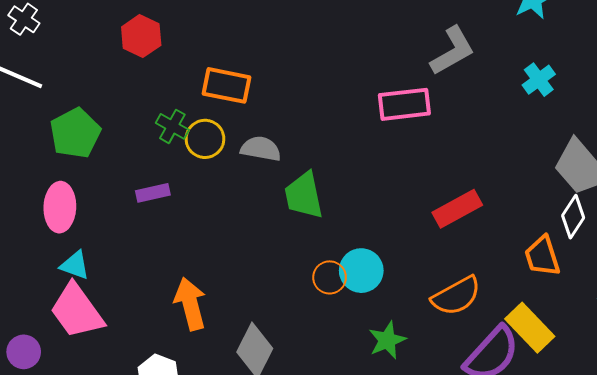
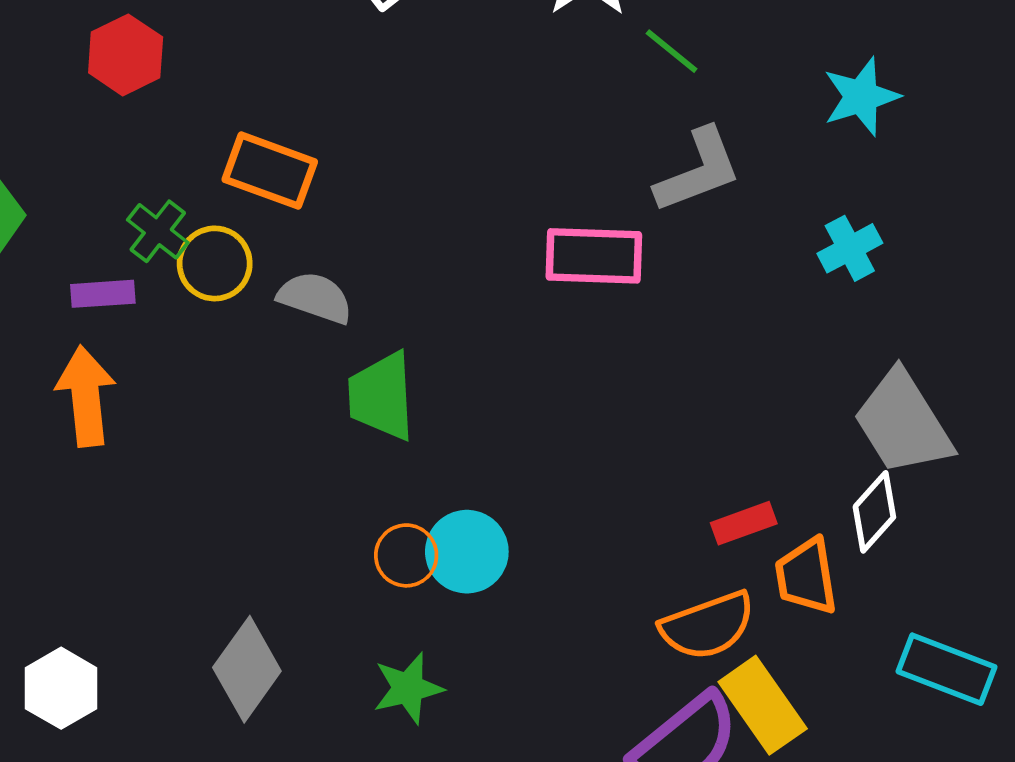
purple rectangle: (153, 193) -> (103, 294), moved
red rectangle: (457, 209) -> (744, 523), moved, size x0.7
orange semicircle: (456, 296) -> (708, 626), moved
orange arrow: (190, 304) -> (86, 396), moved
green star: (387, 340) -> (408, 688), moved

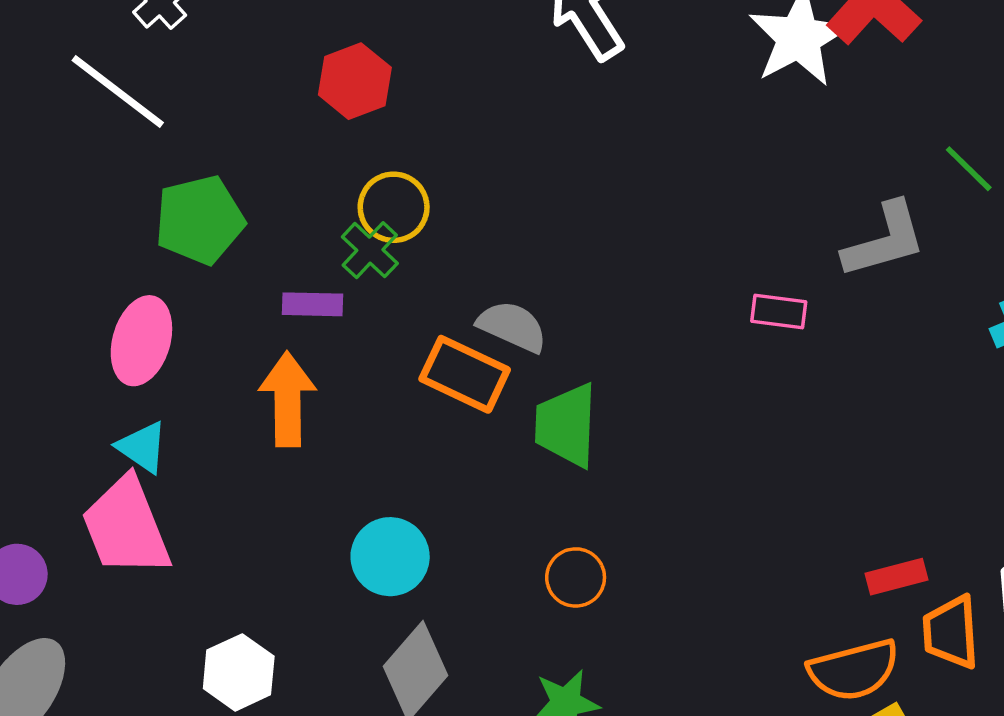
green line: (672, 51) -> (969, 169), moved
orange rectangle: (270, 171) -> (465, 374), moved
pink rectangle: (594, 256) -> (779, 311), size x0.6
yellow circle: (215, 263) -> (394, 207), moved
cyan circle: (467, 552) -> (390, 557), moved

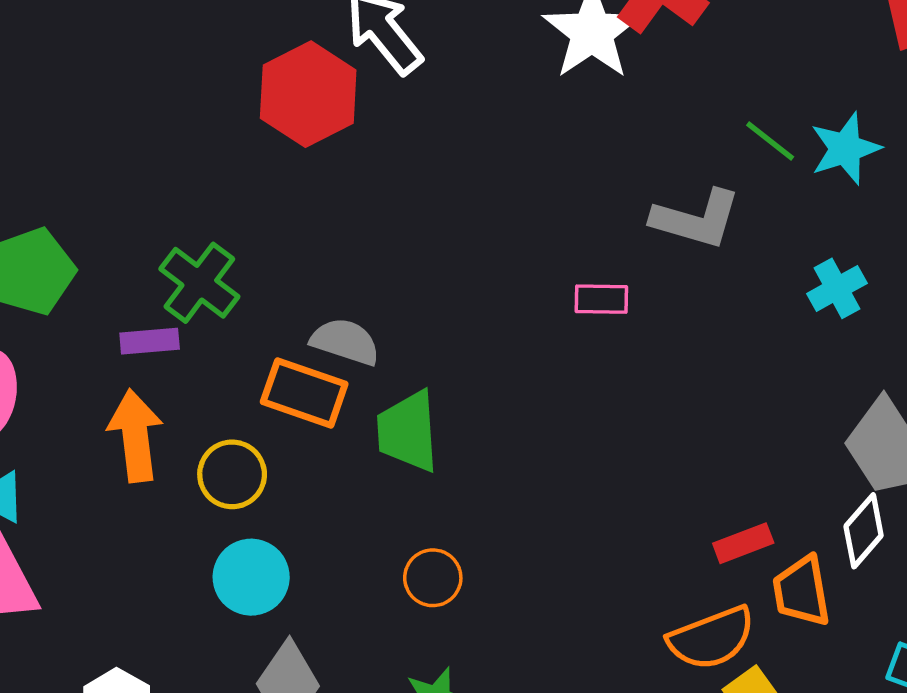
red hexagon: (355, 81) -> (308, 94), moved, size x1.4
yellow circle: (394, 207) -> (232, 474), moved
gray L-shape: (885, 240) -> (696, 219), turned 38
green cross: (370, 250) -> (199, 283), size x1.4

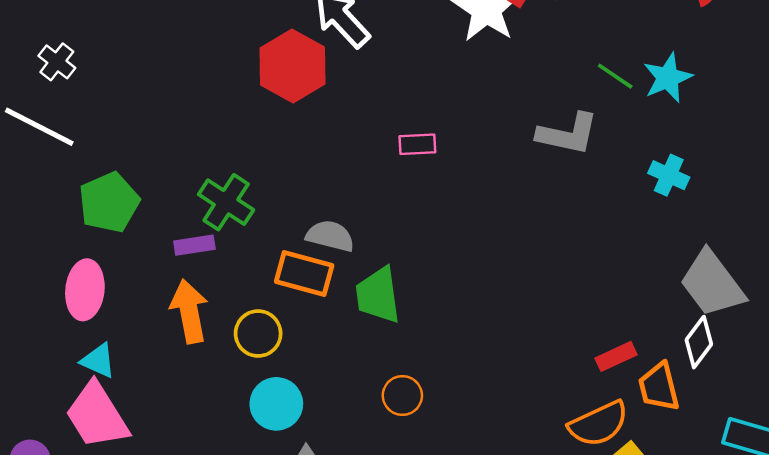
cyan cross: (837, 288) -> (669, 175), turned -33
pink rectangle: (601, 299) -> (417, 144), moved

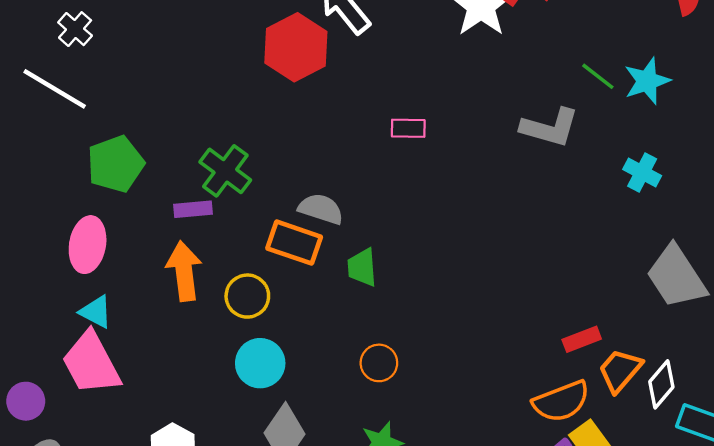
green trapezoid: (378, 295) -> (362, 267), size x0.7
white diamond: (699, 342) -> (661, 384), moved
orange trapezoid: (659, 387) -> (620, 370), turned 51

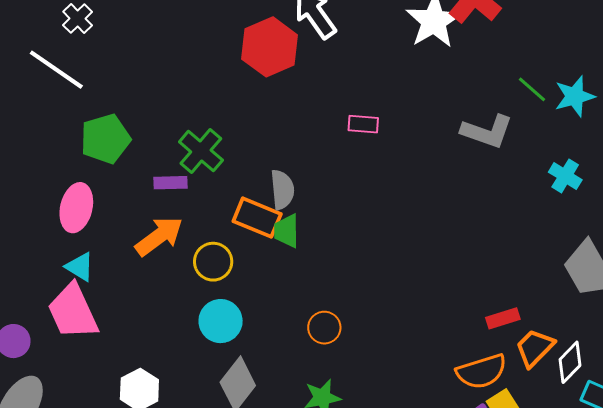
gray semicircle: (321, 209) -> (282, 190), turned 63
green trapezoid: (362, 267) -> (287, 231), moved
orange arrow: (184, 271) -> (159, 236), turned 57

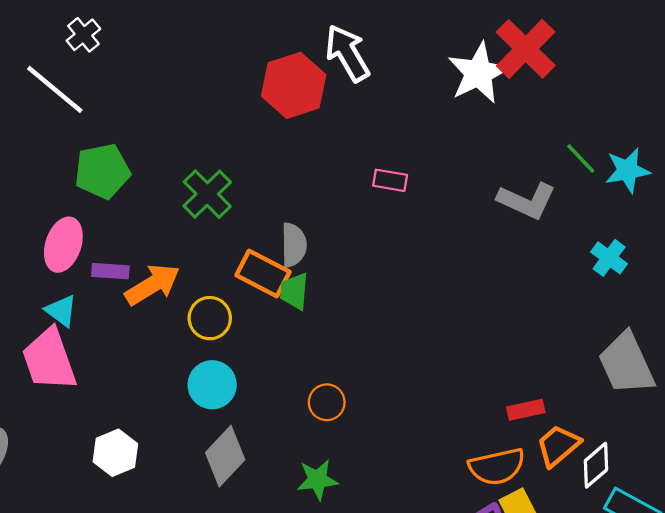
purple rectangle: (171, 183) -> (110, 271), moved

